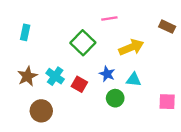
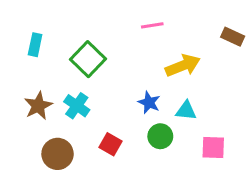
green square: (83, 43) -> (88, 59), moved
red square: (79, 84) -> (111, 144), moved
pink square: (167, 102) -> (213, 147), moved

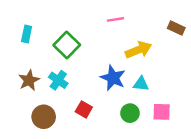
blue star: (149, 103) -> (113, 78), size x1.5
green circle: (160, 136) -> (130, 113), moved

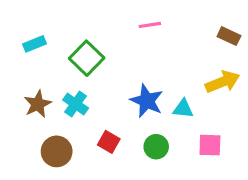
cyan rectangle: (27, 34) -> (34, 44), turned 56
yellow arrow: (139, 50) -> (223, 82), moved
green circle: (130, 113) -> (156, 147), moved

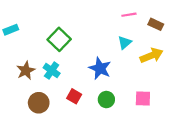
pink line: (150, 25) -> (129, 15), moved
cyan rectangle: (34, 44) -> (11, 30), moved
cyan triangle: (183, 109) -> (125, 43), moved, turned -48

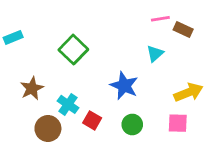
brown rectangle: (156, 24) -> (183, 29), moved
yellow arrow: (152, 55) -> (188, 92), moved
cyan cross: (52, 71) -> (68, 104), moved

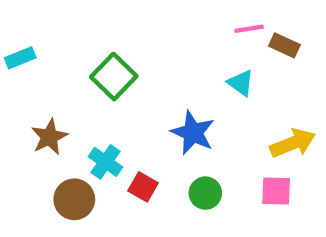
cyan triangle: (155, 54) -> (241, 83), turned -42

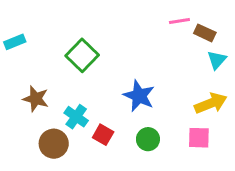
cyan triangle: (241, 83) -> (217, 60), moved, turned 36
brown star: (49, 137) -> (36, 99), turned -30

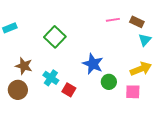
pink line: (179, 21) -> (113, 20), moved
green circle: (148, 139) -> (109, 82), moved
brown circle: (54, 144) -> (18, 90), moved

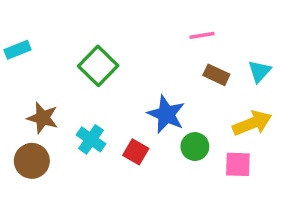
brown rectangle: (137, 22) -> (216, 75), moved
red square: (69, 90) -> (136, 152), moved

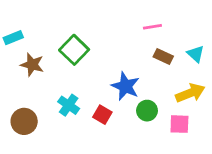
cyan triangle: (259, 71) -> (196, 54), turned -30
brown star: (43, 118) -> (32, 65), moved

